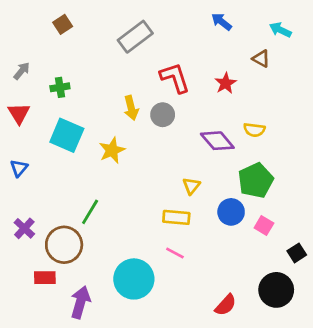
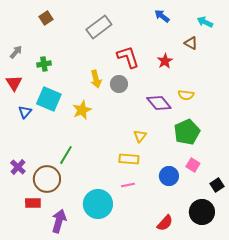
blue triangle: (19, 168) -> (25, 112), moved
blue circle: (231, 212) -> (169, 176), moved
pink line: (175, 253) -> (128, 185), turned -40

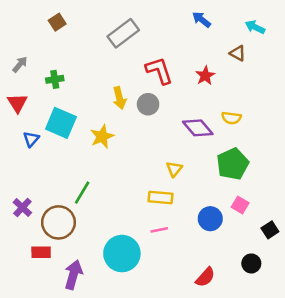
black circle: (202, 212) -> (251, 263), size x0.6

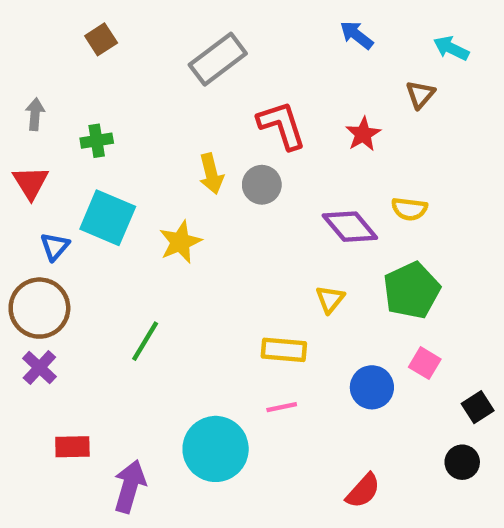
brown triangle: (238, 53) -> (420, 94), turned 42
gray arrow: (20, 64) -> (35, 114), turned -35
yellow triangle: (174, 169) -> (330, 299), moved
brown circle: (58, 222) -> (39, 308), moved
black circle: (251, 263) -> (462, 462), moved

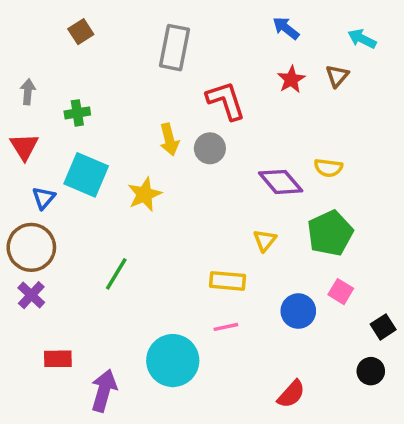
gray rectangle: (218, 59) -> (175, 48), turned -42
red star: (363, 134) -> (291, 79), moved

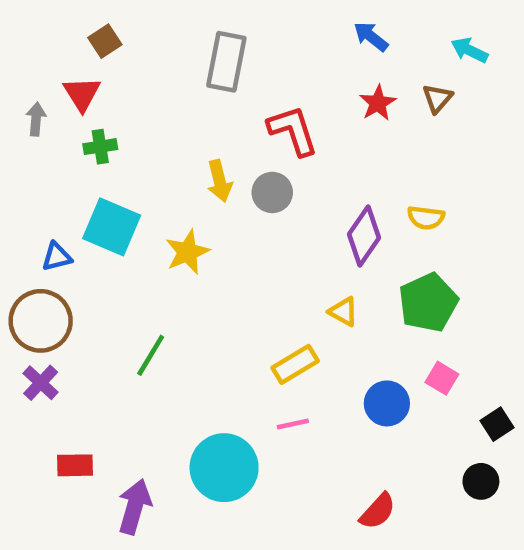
red triangle: (24, 147) -> (82, 94), moved
purple diamond: (281, 182) -> (364, 236), turned 75
blue triangle: (44, 198) -> (57, 257), turned 35
yellow triangle: (265, 240) -> (343, 312), turned -40
yellow rectangle: (228, 281) -> (295, 364), turned -36

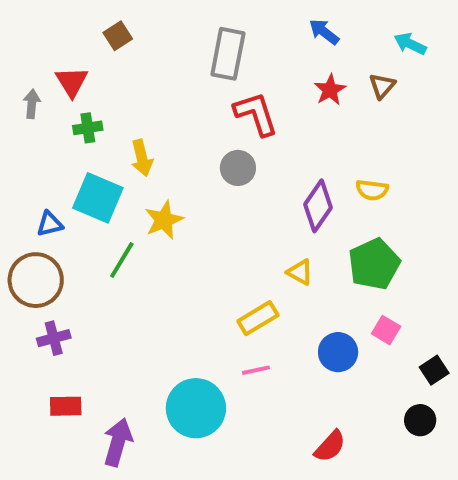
brown square: (105, 41) -> (118, 36), moved
gray rectangle: (226, 62) -> (228, 54), moved
yellow arrow: (219, 181) -> (142, 158), moved
green line: (151, 355) -> (122, 260), moved
purple cross: (41, 383) -> (54, 338), moved, turned 32

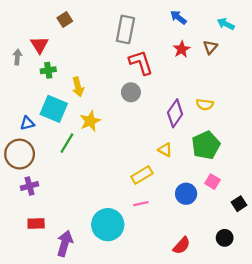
black circle: (420, 420) -> (225, 238), moved

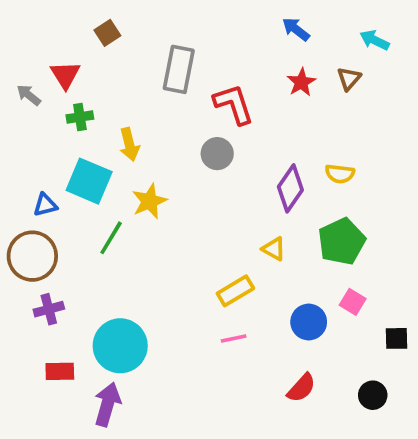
gray rectangle: (125, 29) -> (179, 69), moved
gray arrow: (17, 57) -> (29, 95), turned -56
black square: (239, 204) -> (397, 338), turned 32
cyan circle: (108, 225) -> (120, 346), moved
red semicircle: (182, 246) -> (301, 388), moved

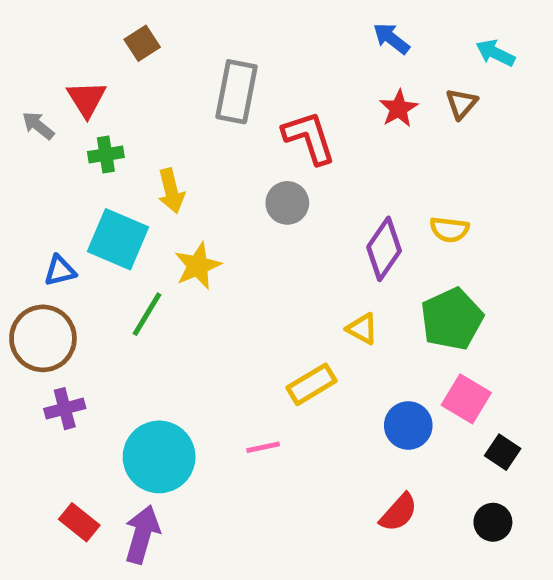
pink square: (353, 302) -> (466, 399), size x1.4
pink line: (234, 338) -> (263, 447), moved
black square: (397, 338) -> (503, 452), moved, turned 35
red rectangle: (60, 371) -> (79, 522), moved, turned 40

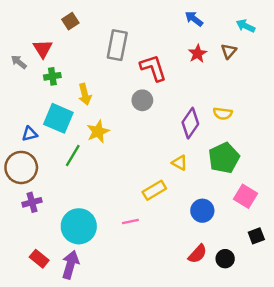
pink square: (466, 399) -> (246, 196), moved
black square: (503, 452) -> (256, 236), moved, turned 35
black circle: (493, 522) -> (225, 259), moved

